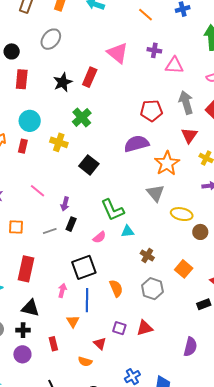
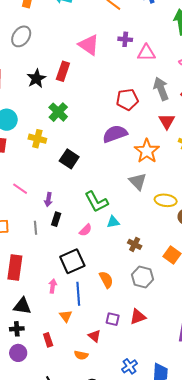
gray line: (50, 231) -> (36, 228), turned -72

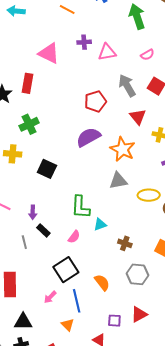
green cross: (58, 112) -> (29, 124), turned 30
gray triangle: (138, 181) -> (118, 181), turned -48
green L-shape: (96, 202) -> (80, 207), turned 40
black rectangle: (56, 219) -> (43, 230), turned -56
pink arrow: (53, 286) -> (50, 297), turned -136

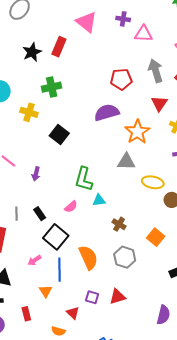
black rectangle: (43, 230) -> (40, 214), moved
gray line: (24, 242) -> (16, 214), moved
black square: (66, 270) -> (56, 237), turned -30
orange semicircle: (102, 283) -> (88, 257), size x1.4

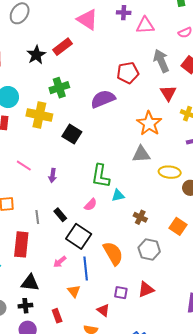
red rectangle: (59, 47) -> (63, 47), turned 36
yellow cross: (29, 112) -> (39, 115), size x1.4
purple semicircle: (107, 113) -> (103, 99), moved

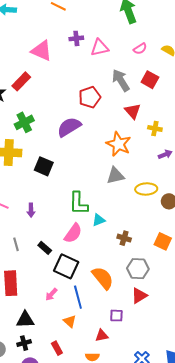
pink semicircle: (91, 205) -> (73, 233), size x1.5
gray line: (37, 217) -> (16, 244), moved
red triangle: (146, 289) -> (139, 296), moved
red triangle: (103, 310) -> (102, 336), turned -40

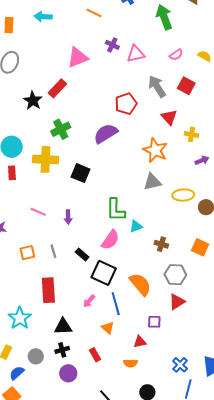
purple cross: (76, 38) -> (112, 45), turned 32
pink triangle: (42, 51) -> (78, 57), turned -45

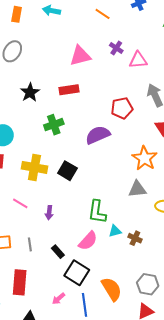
red rectangle: (57, 88) -> (69, 90), moved, turned 30
yellow cross: (46, 159) -> (34, 167), moved
brown cross: (161, 244) -> (135, 238), moved

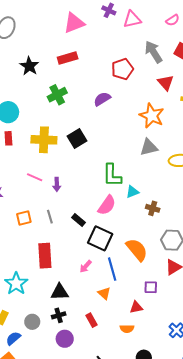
purple semicircle: (98, 135) -> (102, 99), size x0.7
black square: (67, 171) -> (77, 138), turned 36
purple arrow: (49, 213) -> (57, 184), moved
brown cross: (135, 238) -> (153, 208), moved

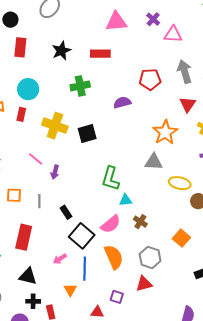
pink semicircle: (107, 205) -> (111, 224), moved
black cross: (59, 315) -> (33, 301), moved

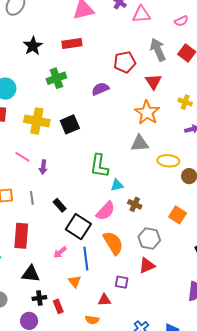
red triangle: (188, 104) -> (153, 82), moved

